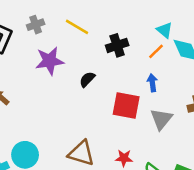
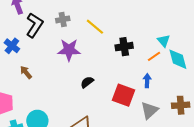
black semicircle: (87, 79) -> (87, 82), moved

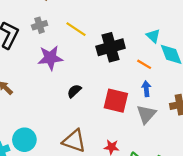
black cross: (124, 47) -> (111, 47), size x1.4
orange line: (154, 56) -> (144, 64), moved, turned 72
blue arrow: (147, 81) -> (146, 89), moved

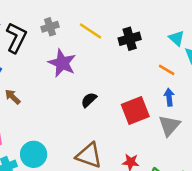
black cross: (111, 47) -> (130, 39), moved, size x0.7
purple star: (50, 58) -> (62, 63), turned 30
red square: (116, 101) -> (135, 111), turned -35

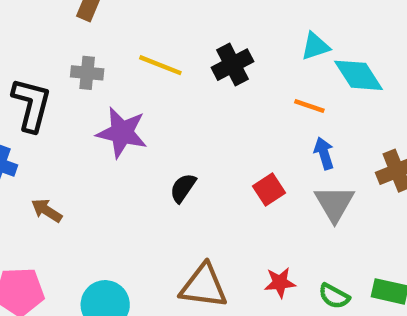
gray cross: (50, 27) -> (87, 73), turned 35
cyan triangle: (177, 38) -> (315, 46), turned -49
red square: (135, 111) -> (269, 189), size x0.6

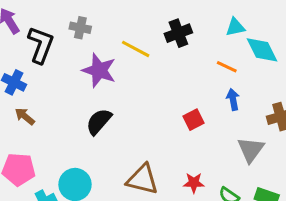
yellow line: (160, 65) -> (136, 49), moved
black semicircle: (183, 188) -> (99, 122), moved, size x1.4
gray triangle: (335, 203) -> (251, 150), moved
brown arrow: (47, 210) -> (25, 116), moved

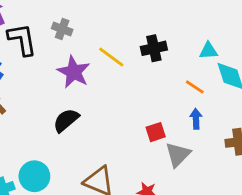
black L-shape: (41, 45) -> (22, 39), turned -39
gray triangle: (251, 150) -> (178, 154), moved

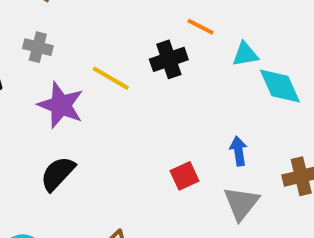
orange line: (195, 87) -> (201, 27), moved
gray triangle: (178, 154) -> (241, 203), moved

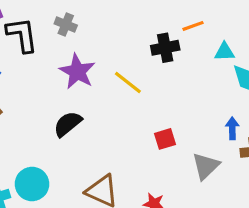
orange line: (201, 27) -> (193, 26), turned -55
yellow line: (111, 78) -> (128, 82), moved
blue arrow: (238, 151) -> (232, 128), moved

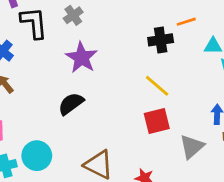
gray cross: (66, 25) -> (73, 15), turned 30
yellow line: (128, 82) -> (157, 86), moved
red square: (165, 139) -> (157, 121), size x1.4

